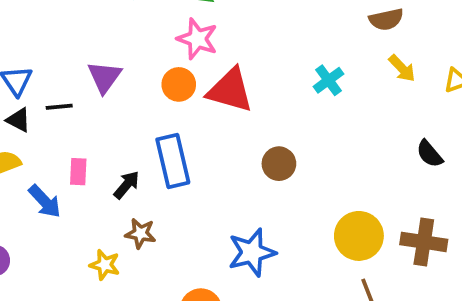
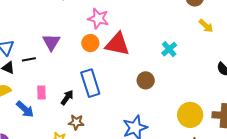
cyan cross: (328, 80) -> (169, 49), moved

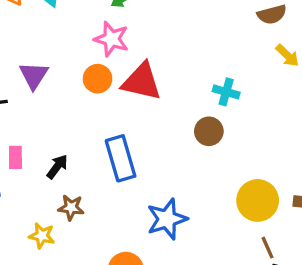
cyan cross: (169, 49) -> (226, 92), turned -35
brown circle: (146, 80) -> (209, 131), moved
blue rectangle: (90, 83) -> (121, 158), moved

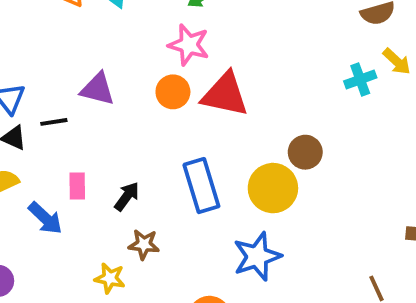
purple triangle: (34, 75) -> (98, 89), turned -48
cyan cross: (226, 92) -> (360, 79), moved, turned -35
yellow circle: (258, 200) -> (273, 188), moved

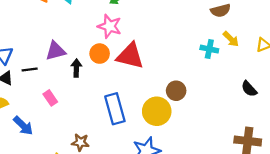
cyan cross: (360, 79) -> (209, 49), turned 30
purple triangle: (98, 89) -> (56, 51), turned -30
pink rectangle: (77, 186) -> (50, 98), moved, turned -35
black arrow: (127, 196) -> (76, 68), moved, turned -36

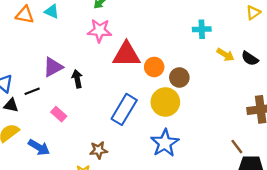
yellow arrow: (231, 39) -> (225, 55), moved
orange circle: (100, 54) -> (154, 67), moved
blue rectangle: (115, 109) -> (124, 109), turned 60

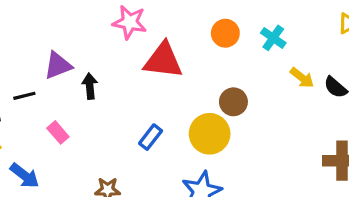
cyan cross: (202, 29) -> (273, 38), turned 30
orange circle: (154, 67) -> (225, 33), moved
blue rectangle: (124, 109) -> (151, 137), size x0.6

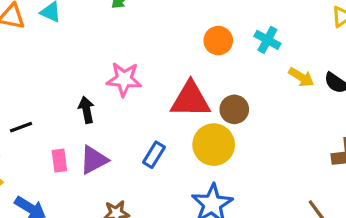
pink star: (130, 22) -> (124, 79), moved
red triangle: (163, 60) -> (190, 100), moved
purple triangle: (58, 65) -> (94, 160), moved
pink rectangle: (58, 132) -> (59, 161), turned 40

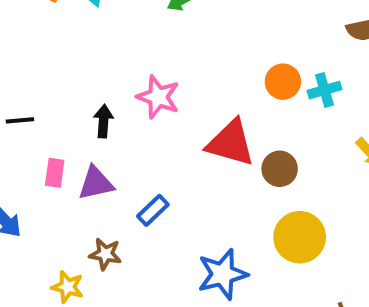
cyan cross: (267, 40) -> (324, 90), moved, turned 30
yellow circle: (214, 145) -> (300, 237), moved
blue rectangle: (154, 155) -> (153, 210), moved

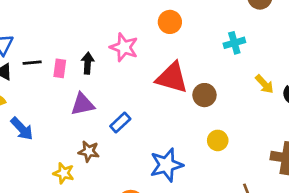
orange circle: (283, 82) -> (170, 22), moved
pink rectangle: (55, 173) -> (60, 68), moved
yellow circle: (300, 237) -> (218, 140), size x0.6

